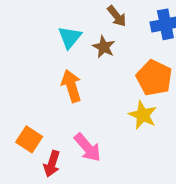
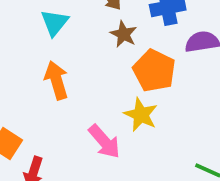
brown star: (104, 47) -> (124, 34), moved
pink arrow: (88, 148) -> (104, 142), moved

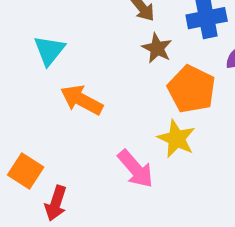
cyan triangle: (55, 23) -> (49, 50), moved
orange arrow: (56, 80) -> (82, 100), turned -45

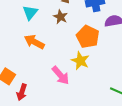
brown star: (157, 48) -> (60, 17), moved
cyan triangle: (49, 50) -> (30, 13), moved

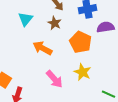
orange arrow: (34, 42) -> (42, 48), moved
yellow star: (80, 61) -> (82, 72), moved

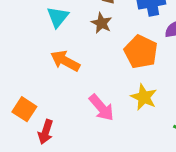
orange arrow: (42, 48) -> (65, 61), moved

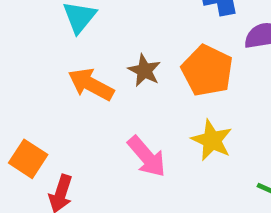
brown star: (101, 23) -> (144, 70), moved

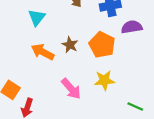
yellow star: (212, 140) -> (104, 80), turned -30

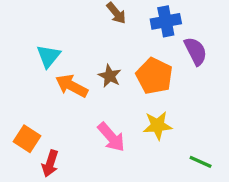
cyan triangle: (37, 17) -> (48, 56), moved
purple semicircle: (132, 27) -> (196, 51), turned 72

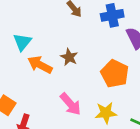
orange pentagon: (154, 76) -> (115, 74), moved
yellow star: (158, 126) -> (106, 113), moved

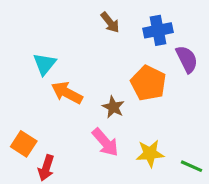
brown star: (69, 57) -> (113, 107), moved
orange pentagon: (115, 74) -> (148, 83), moved

